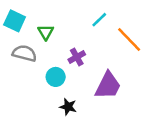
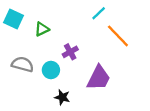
cyan line: (99, 20) -> (99, 13), moved
green triangle: (46, 32) -> (42, 29), turned 35
gray semicircle: (25, 53) -> (23, 64), moved

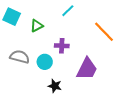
cyan line: (99, 13) -> (68, 11), moved
purple cross: (70, 52) -> (62, 46), turned 32

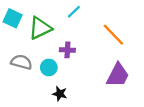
green triangle: (37, 26) -> (40, 28), size x1.6
purple trapezoid: (87, 69) -> (118, 75), moved

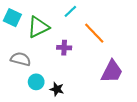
orange line: (113, 35) -> (94, 33), moved
cyan circle: (49, 67) -> (36, 82), moved

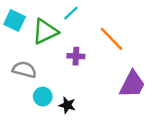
cyan line: (70, 11) -> (71, 13), moved

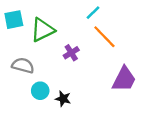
cyan line: (71, 13) -> (93, 13), moved
cyan square: (15, 21) -> (14, 20), turned -36
purple cross: (76, 56) -> (71, 53), turned -35

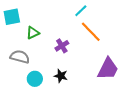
green triangle: (42, 30) -> (33, 33), moved, size x0.6
black star: (63, 99) -> (61, 76), moved

